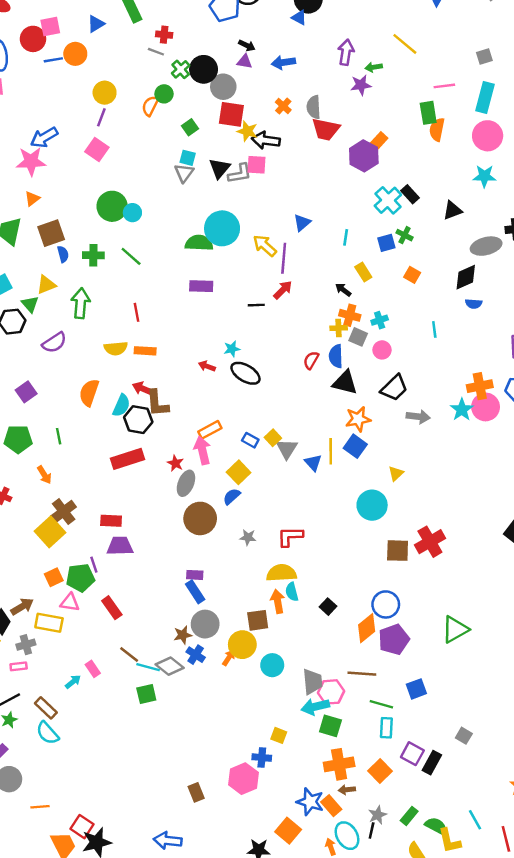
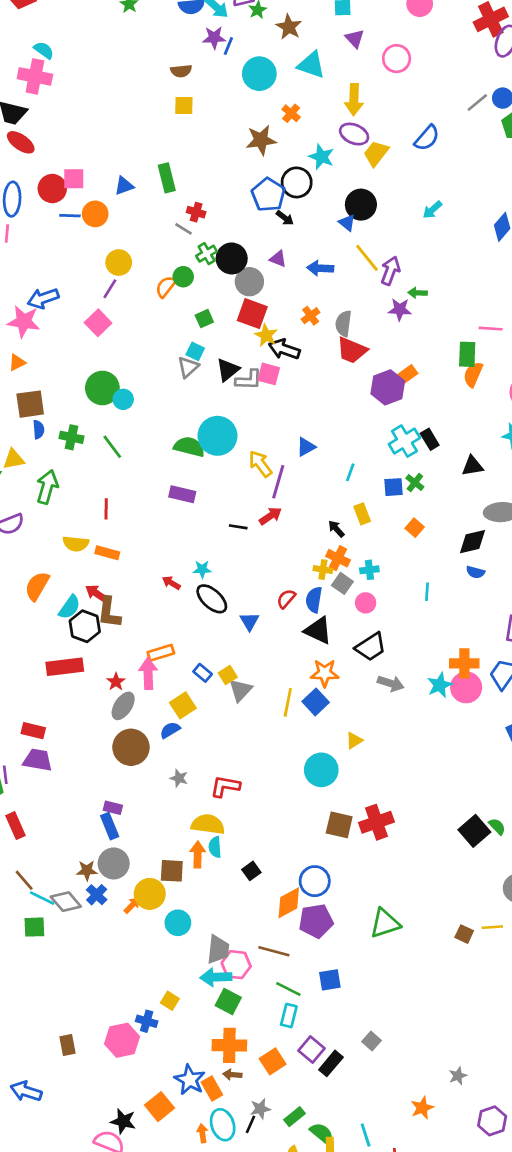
yellow line: (405, 44) -> (367, 258), moved
black arrow: (247, 45) -> (285, 218), moved
blue triangle: (313, 463) -> (249, 621), moved

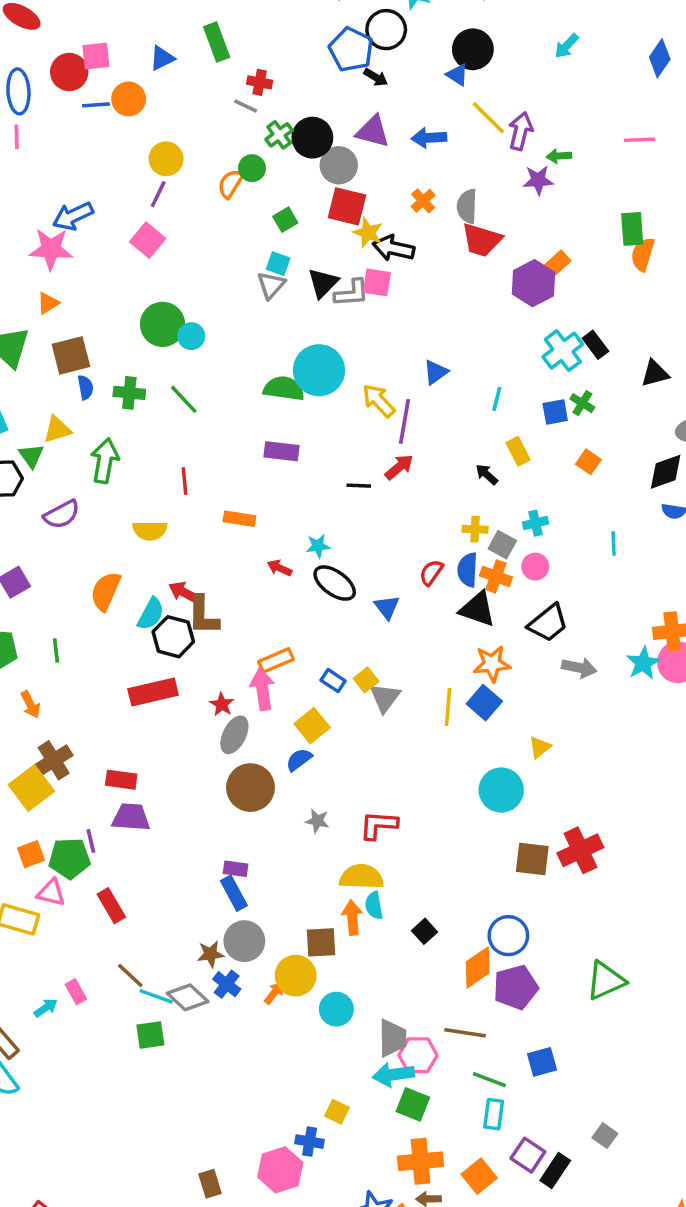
purple triangle: (278, 259) -> (373, 131), size x1.5
pink line: (491, 329) -> (640, 140), moved
orange rectangle: (107, 553) -> (239, 519), moved
orange cross: (338, 558) -> (496, 576), moved

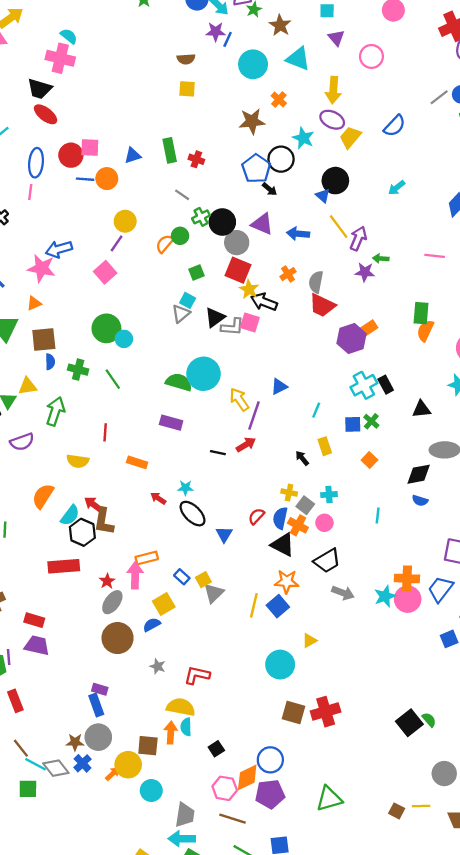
red cross: (260, 82) -> (196, 159), moved
pink hexagon: (418, 1055) -> (225, 788), moved

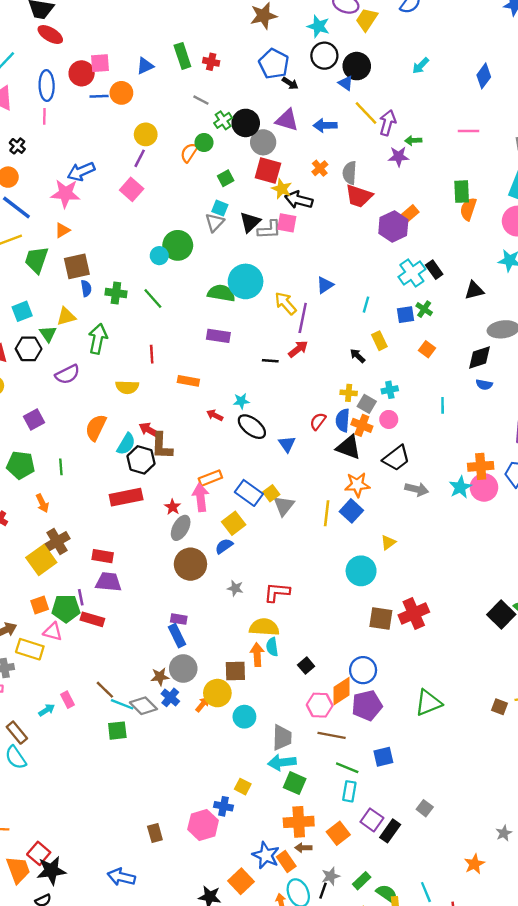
black circle: (281, 159) -> (324, 56), moved
green circle: (106, 328) -> (178, 245), moved
blue rectangle: (182, 577) -> (249, 493), size x1.6
red rectangle: (15, 701) -> (92, 619), moved, turned -45

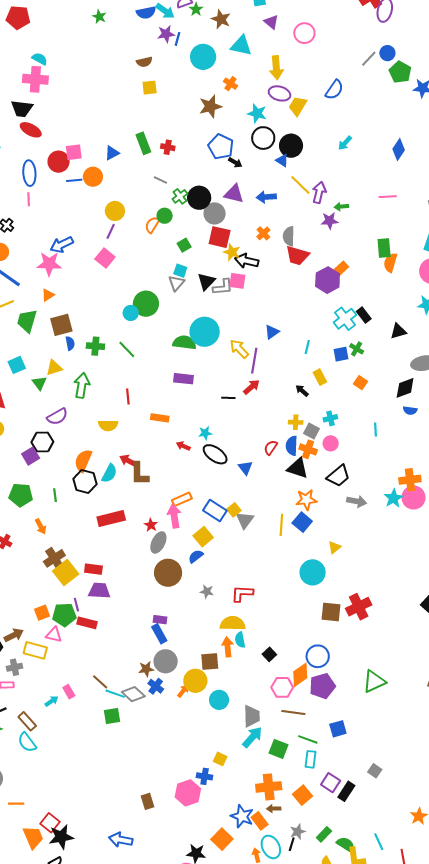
black hexagon: (29, 349) -> (42, 442), moved
black hexagon: (141, 460) -> (85, 482), moved
yellow square: (41, 560) -> (66, 572), moved
cyan arrow: (282, 762) -> (252, 737), turned 140
green square: (295, 783) -> (278, 749), moved

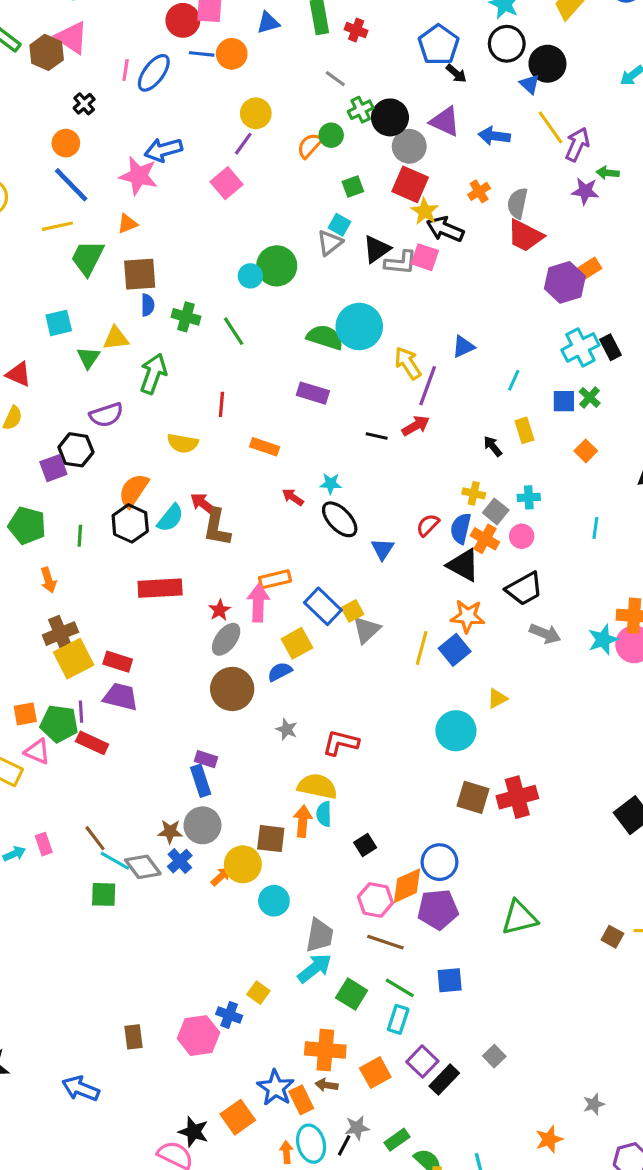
blue ellipse: (29, 173) -> (154, 73), moved, turned 30

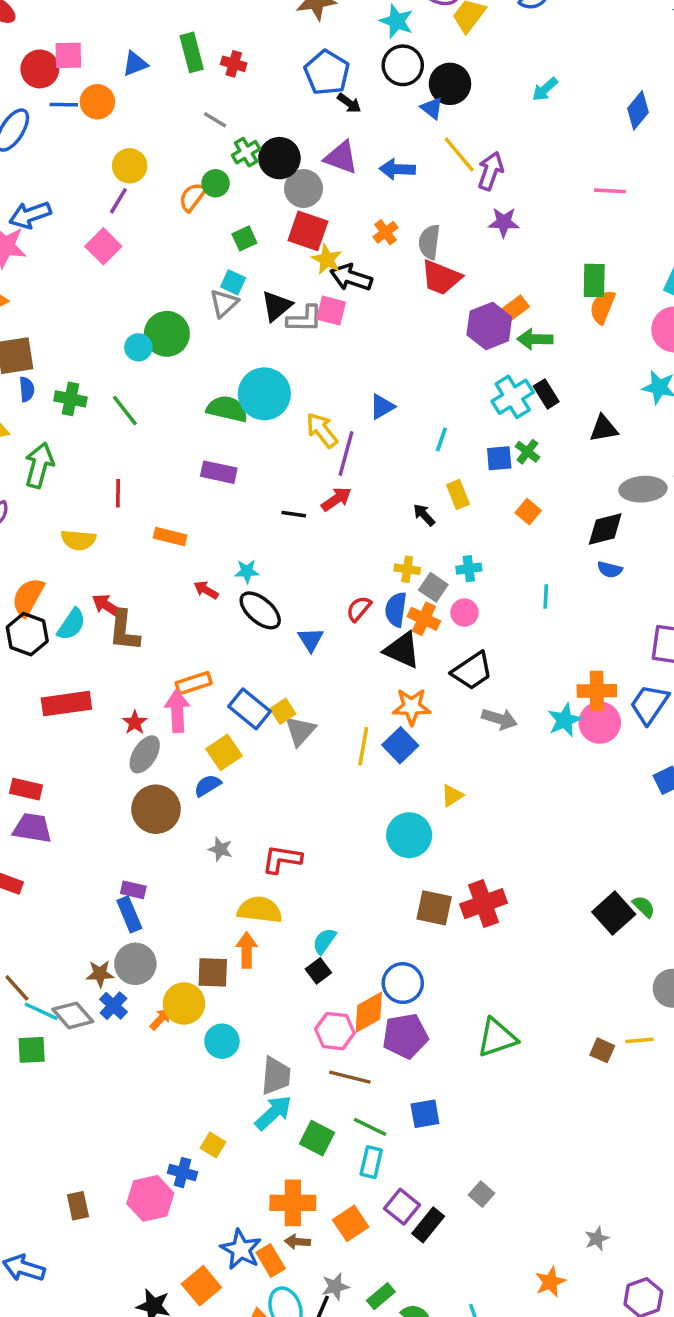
green arrow: (608, 173) -> (535, 339), moved, size x1.4
cyan semicircle: (324, 814) -> (324, 941), moved, turned 40

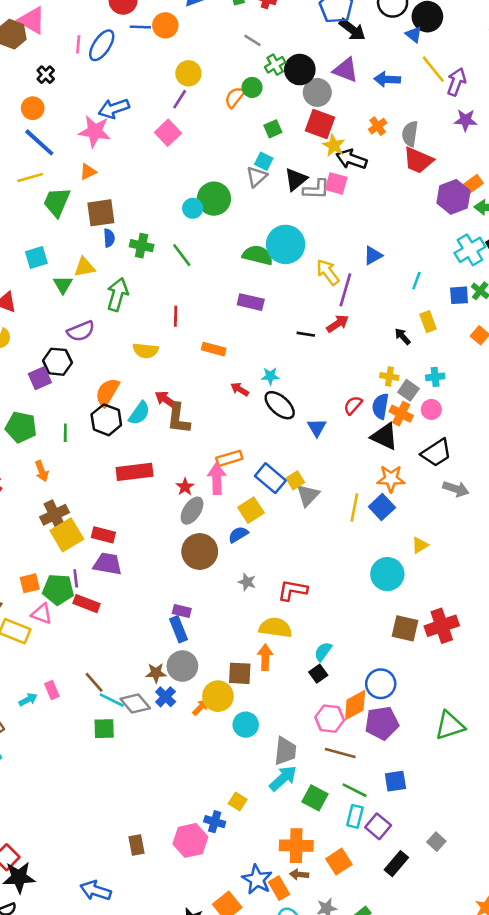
black arrow: (349, 103) -> (352, 30), size x1.5
purple square: (402, 1207) -> (378, 826), moved

